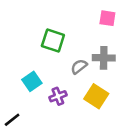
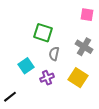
gray cross: (104, 58) -> (84, 47), turned 30
gray semicircle: (79, 67) -> (54, 54), moved, turned -40

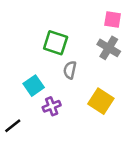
gray cross: (84, 47) -> (109, 48), moved
purple cross: (47, 78) -> (52, 106), moved

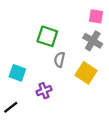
cyan square: (34, 86) -> (17, 73), moved, turned -35
yellow square: (101, 101) -> (86, 73), moved

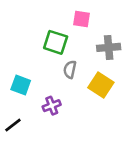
pink square: (96, 16) -> (81, 19), moved
gray cross: (93, 41) -> (109, 47), turned -36

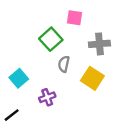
green square: (56, 42) -> (51, 39), turned 30
cyan square: (21, 85) -> (19, 78), turned 30

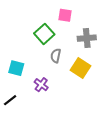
cyan square: (19, 78) -> (16, 68), turned -35
purple cross: (47, 97) -> (41, 85), turned -32

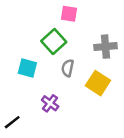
pink square: (65, 15) -> (69, 14), moved
cyan square: (16, 68) -> (27, 68), moved

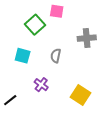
green square: (54, 42) -> (35, 25), moved
yellow square: (98, 83) -> (80, 95), moved

